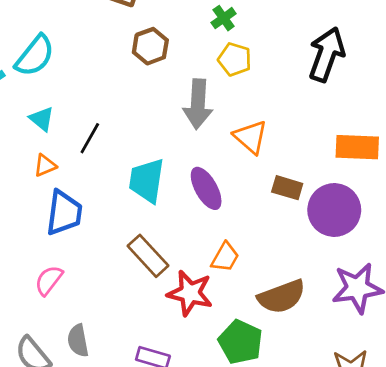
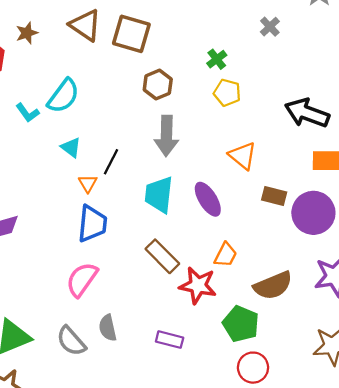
black arrow: (327, 54) -> (307, 113), moved, turned -87
gray arrow: (198, 104) -> (166, 136), moved
orange triangle: (45, 165) -> (88, 183), moved, turned -36
pink semicircle: (49, 280) -> (82, 279), size x1.4

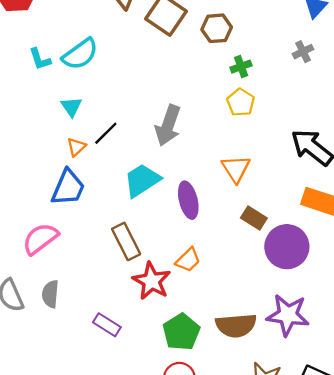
brown hexagon: (158, 85) -> (217, 28), moved
cyan trapezoid: (159, 195) -> (142, 180), turned 33
brown semicircle: (273, 285) -> (236, 325), moved

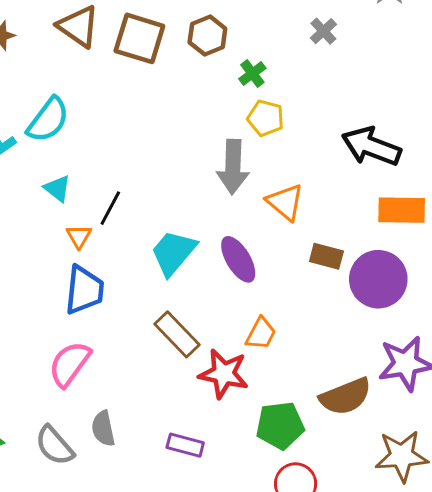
gray arrow: (168, 125) -> (233, 167), moved
green pentagon: (181, 332) -> (280, 425), turned -30

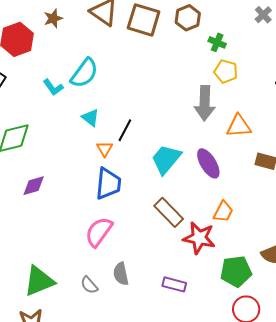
green cross: (252, 74) -> (217, 42), turned -30
orange triangle: (285, 202) -> (239, 126), turned -44
gray semicircle: (55, 446) -> (89, 285), size x0.7

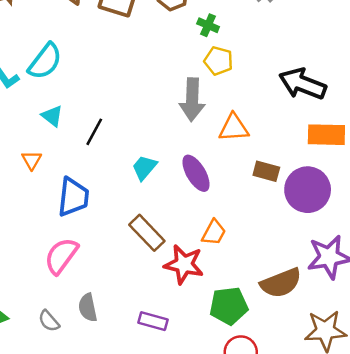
orange triangle: (105, 149) -> (32, 160), moved
cyan trapezoid: (166, 159) -> (144, 168), size x0.7

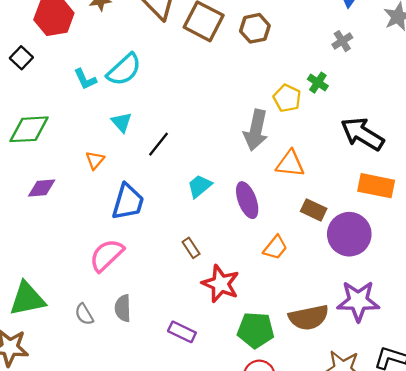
green cross: (208, 25) -> (318, 83), moved
brown rectangle: (147, 233) -> (191, 248), size x0.6
orange trapezoid: (214, 233) -> (275, 248), moved

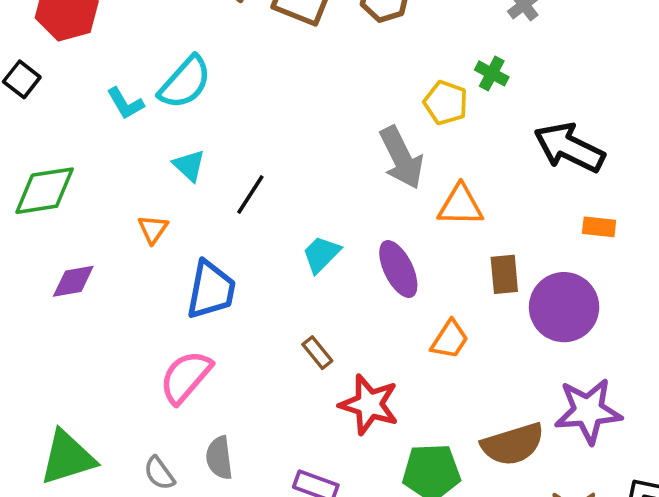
gray arrow: (256, 130) -> (401, 158), turned -33
orange rectangle: (376, 186) -> (599, 227), size x0.6
brown rectangle: (314, 210) -> (504, 274), turned 65

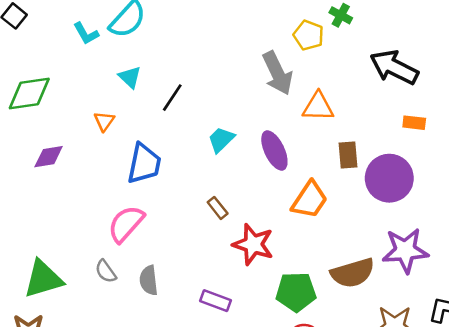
orange trapezoid: (450, 339) -> (310, 200), size x1.4
gray semicircle: (159, 473) -> (106, 271), moved

